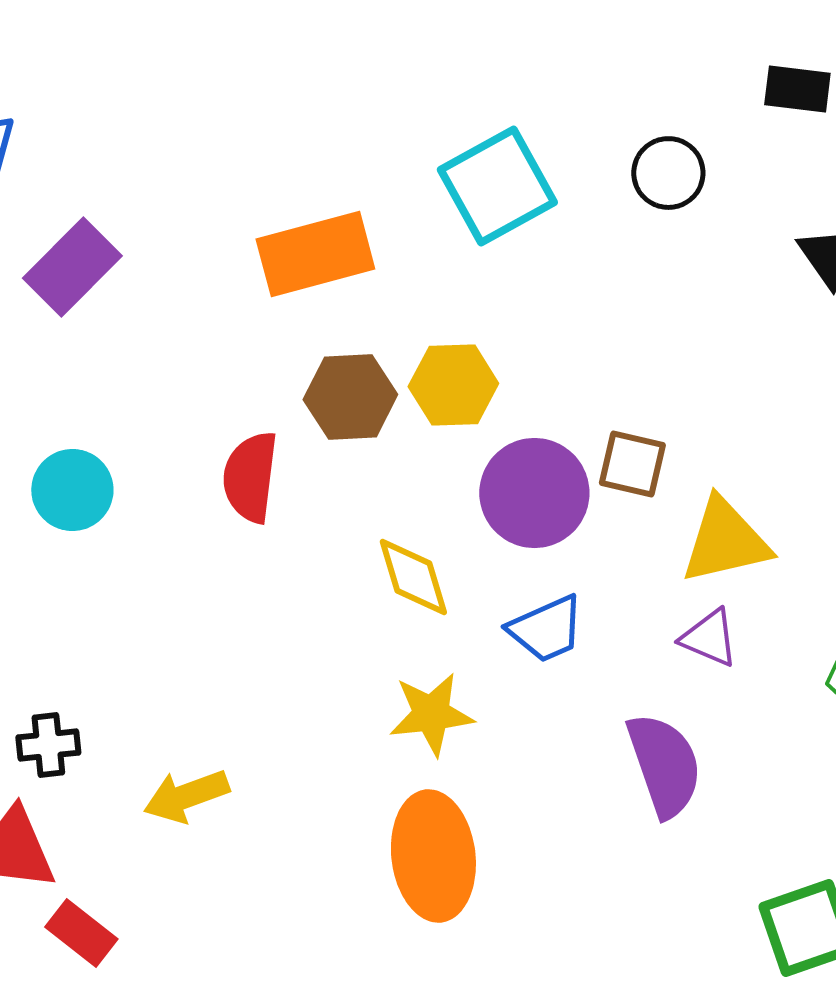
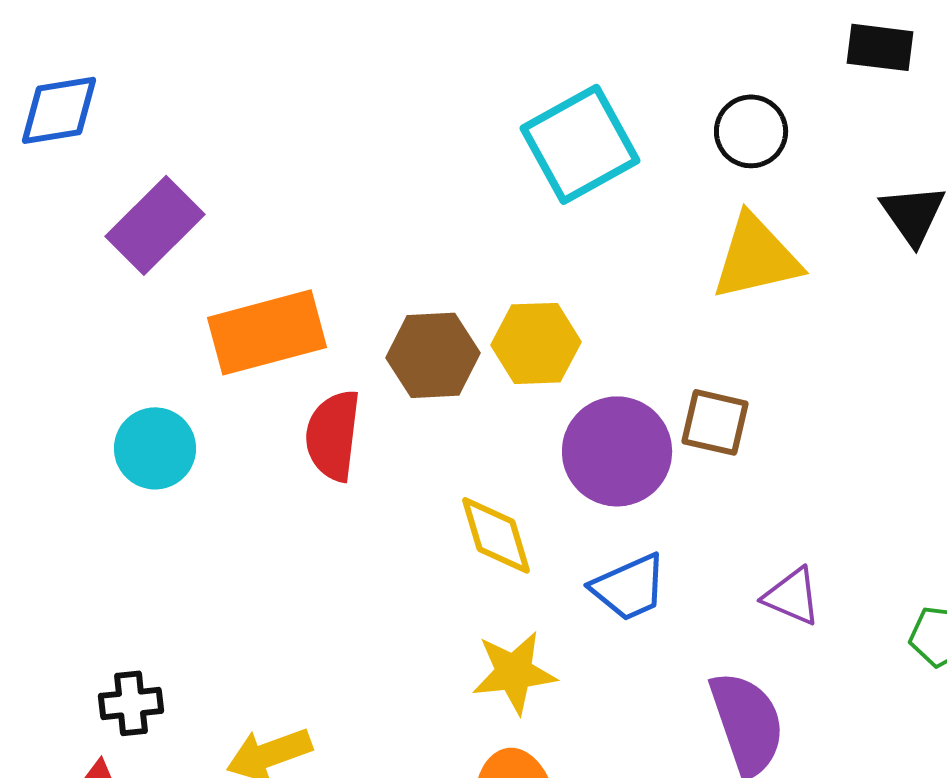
orange rectangle: (315, 254) -> (267, 332), moved
yellow triangle: (725, 541) -> (756, 257), moved

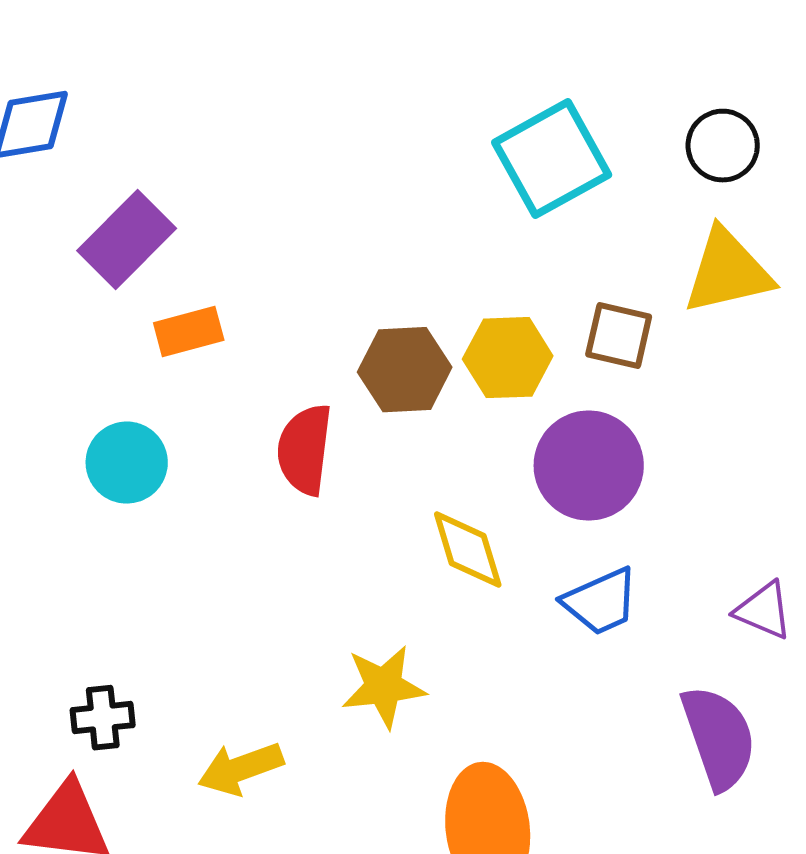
orange rectangle: (267, 332) -> (189, 332), moved, size x0.6
brown square: (715, 422) -> (619, 336), moved
yellow star: (514, 672) -> (384, 687), moved

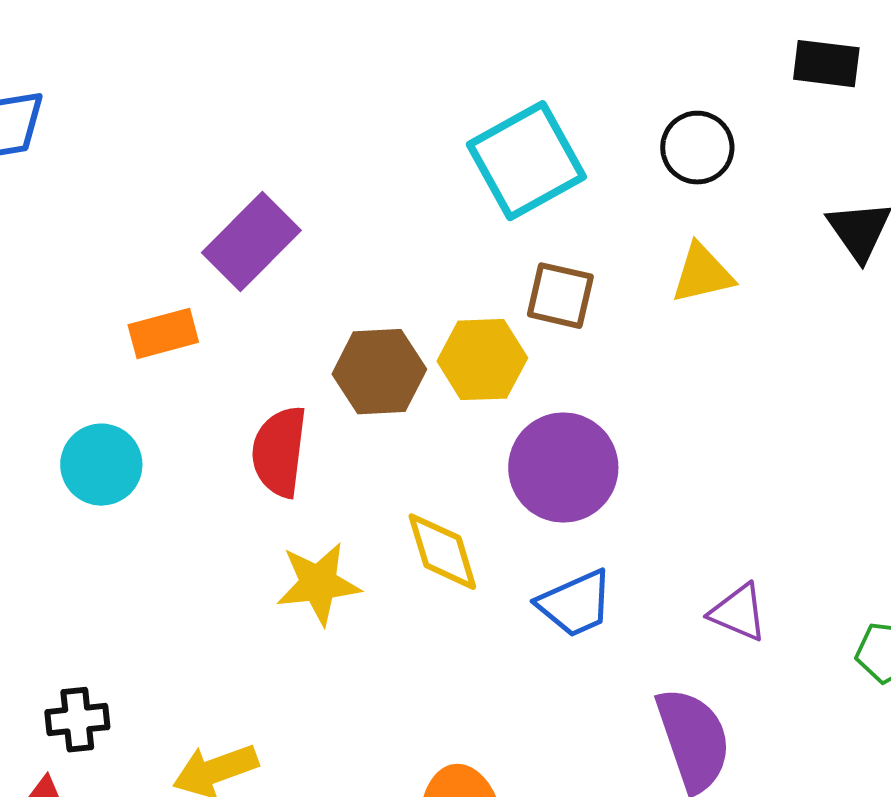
purple rectangle: (127, 240) -> (251, 242), moved
yellow triangle: (728, 272) -> (702, 274), size x0.7
brown square: (619, 336) -> (560, 296), moved
yellow star: (384, 687) -> (318, 584), moved

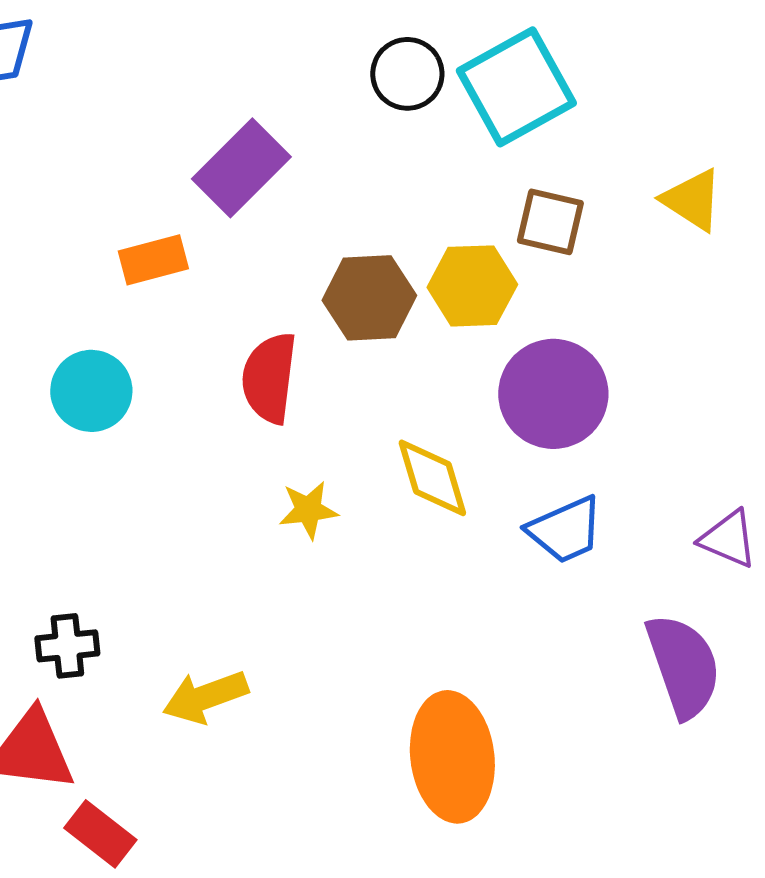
black circle: (697, 148) -> (407, 74), moved
yellow triangle: (702, 274) -> (692, 200), turned 46
yellow star: (318, 584) -> (308, 510), size x0.7

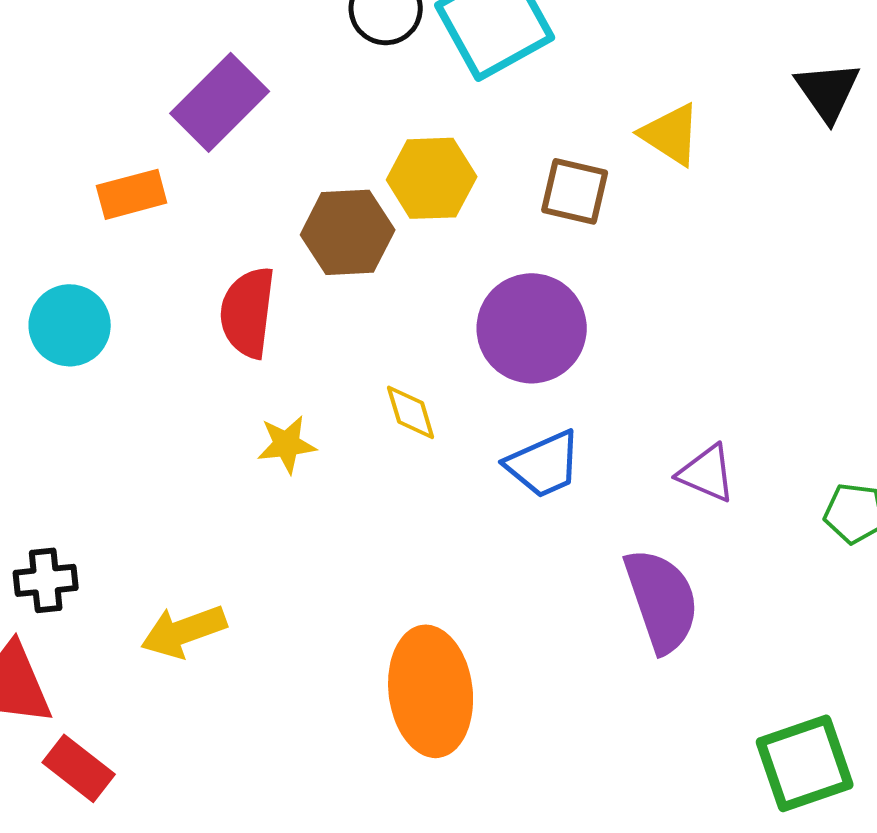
brown square: (550, 222) -> (575, 191), moved
yellow hexagon: (472, 286) -> (432, 178), moved
yellow diamond: (432, 478) -> (411, 412), size x0.7

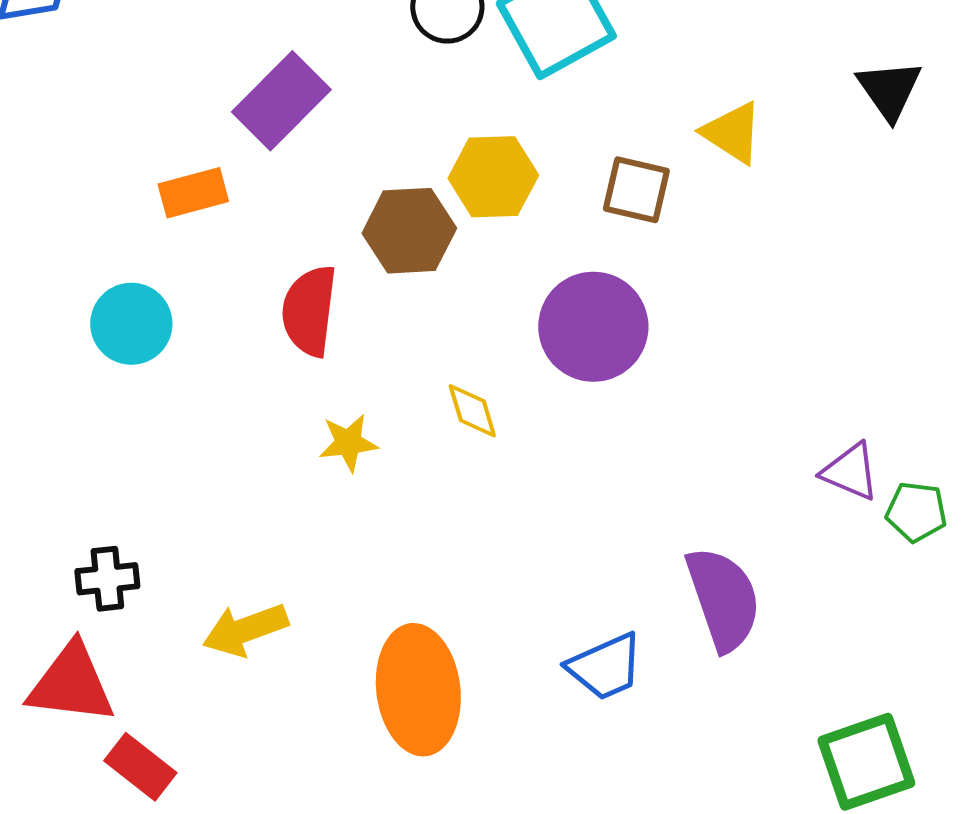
blue trapezoid: (544, 464) -> (605, 667), moved
purple triangle: (707, 473) -> (850, 472), moved
orange ellipse: (431, 691) -> (418, 690), moved

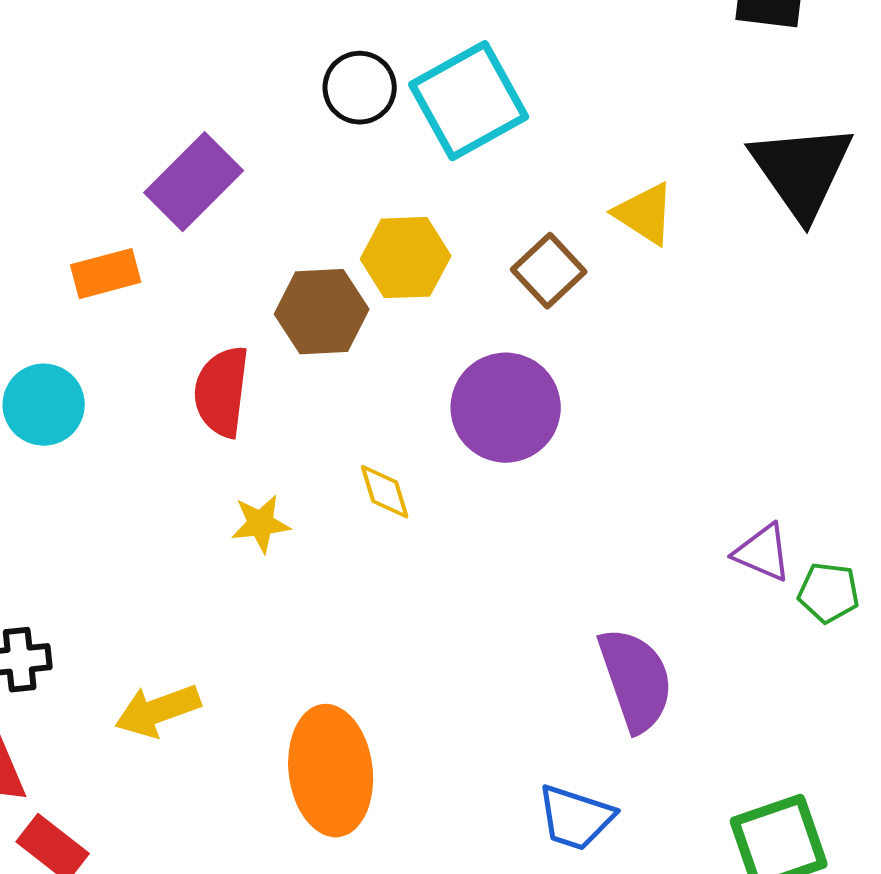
black triangle: (889, 90) -> (802, 171), size x1.6
brown square: (636, 190) -> (549, 271), turned 34
blue trapezoid: (605, 667) -> (576, 818), moved, turned 42

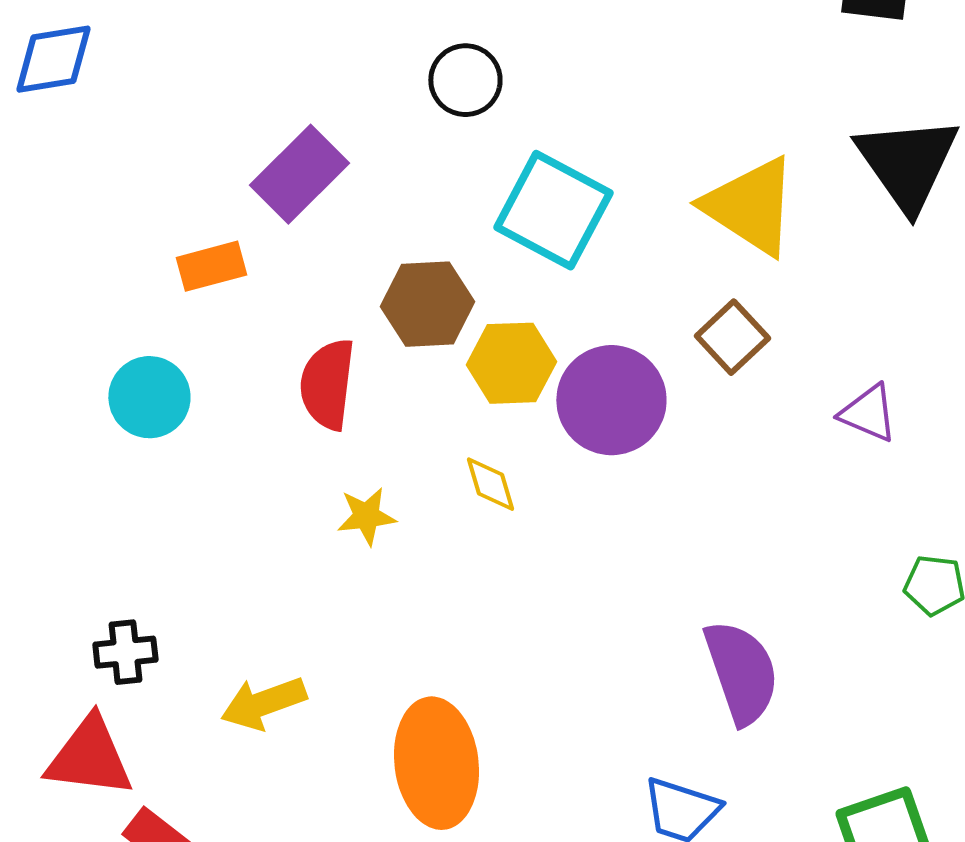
cyan square: (469, 101) -> (553, 210), moved, turned -33
yellow triangle: (645, 214) -> (750, 206), size x1.6
yellow hexagon: (406, 258) -> (511, 363), moved
brown square: (549, 271) -> (732, 337), moved
purple triangle: (763, 553) -> (868, 413), moved

